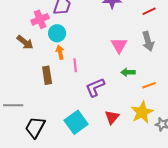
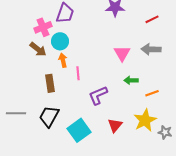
gray arrow: (148, 41) -> (151, 49), turned 108
brown arrow: (25, 42) -> (38, 49), moved
black trapezoid: (35, 127) -> (49, 116), moved

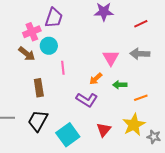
orange arrow: (63, 60) -> (96, 79), moved, turned -120
pink line: (78, 73) -> (63, 68), moved
purple L-shape: (98, 95) -> (87, 100), turned -125

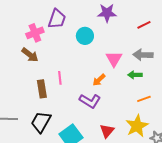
cyan circle: (49, 46) -> (85, 36), moved
pink line: (63, 68) -> (60, 78), moved
green arrow: (120, 85) -> (135, 75), moved

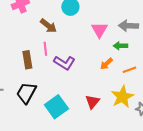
brown arrow: (30, 55) -> (48, 26), moved
orange arrow: (99, 80) -> (106, 64), moved
purple L-shape: (90, 101) -> (64, 63), moved

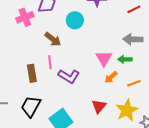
pink triangle: (99, 30) -> (104, 58), moved
red triangle: (92, 102) -> (99, 106), moved

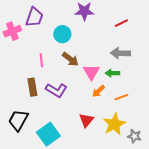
brown arrow: (53, 39) -> (70, 59), moved
pink line: (50, 62) -> (41, 60), moved
brown rectangle: (32, 73) -> (32, 87), moved

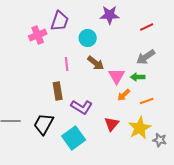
gray arrow: (120, 53) -> (146, 57), turned -36
purple L-shape: (56, 90) -> (82, 107), moved

